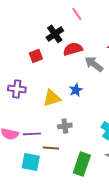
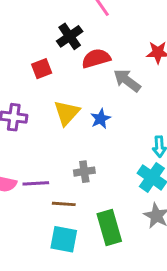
yellow triangle: (52, 98) -> (67, 113), moved, turned -30
cyan square: (31, 162) -> (64, 239), moved
green rectangle: (82, 164) -> (109, 227), turned -35

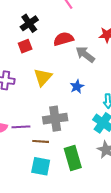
black cross: (70, 36) -> (29, 23), moved
blue star: (101, 119) -> (77, 87), moved
gray cross: (84, 172) -> (55, 119), size x1.6

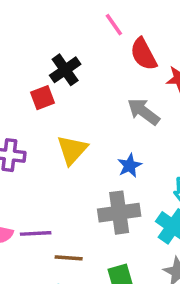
black cross: (29, 23) -> (65, 70), moved
red semicircle: (63, 39) -> (143, 54), moved, turned -102
gray cross: (55, 119) -> (119, 213), moved

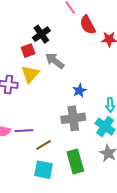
gray arrow: (143, 112) -> (55, 61), moved
yellow triangle: (72, 150) -> (30, 74), moved
brown line: (69, 258) -> (43, 145), turned -35

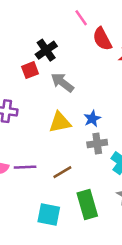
yellow triangle: (30, 74) -> (60, 122), moved, turned 36
gray cross: (73, 118) -> (97, 143), moved, size x0.7
brown line: (43, 145) -> (62, 172), moved

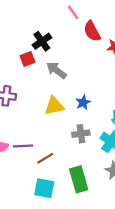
gray cross: (97, 143) -> (81, 134), moved
brown line: (62, 172) -> (45, 158), moved

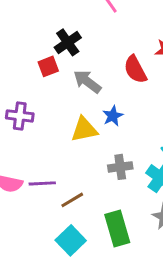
red semicircle: (92, 31) -> (135, 69), moved
blue star: (83, 103) -> (113, 116), moved
cyan square: (44, 188) -> (71, 240), turned 35

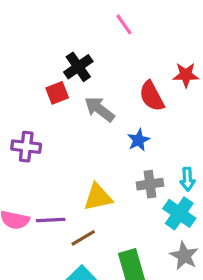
blue star: (113, 116) -> (139, 140), moved
yellow triangle: (84, 129) -> (98, 197), moved
gray cross: (120, 167) -> (150, 184), moved

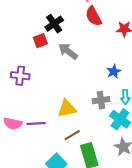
red semicircle: (152, 96) -> (93, 16), moved
blue star: (139, 140) -> (114, 71), moved
brown line: (83, 238) -> (72, 135), moved

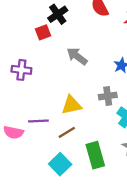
gray arrow: (68, 51) -> (77, 56), moved
pink semicircle: (13, 123) -> (13, 132), moved
brown line: (72, 135) -> (67, 132), moved

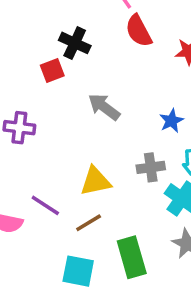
black cross: (58, 14) -> (75, 43), turned -30
purple line: (38, 121) -> (45, 205), turned 36
cyan square: (60, 164) -> (78, 271), turned -35

